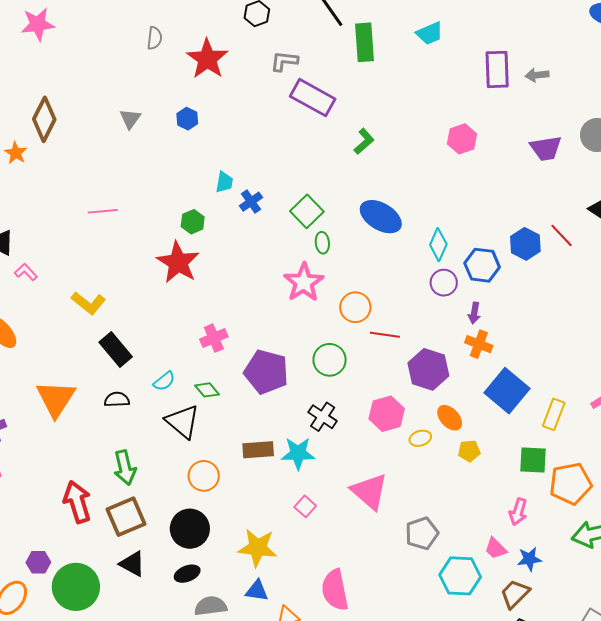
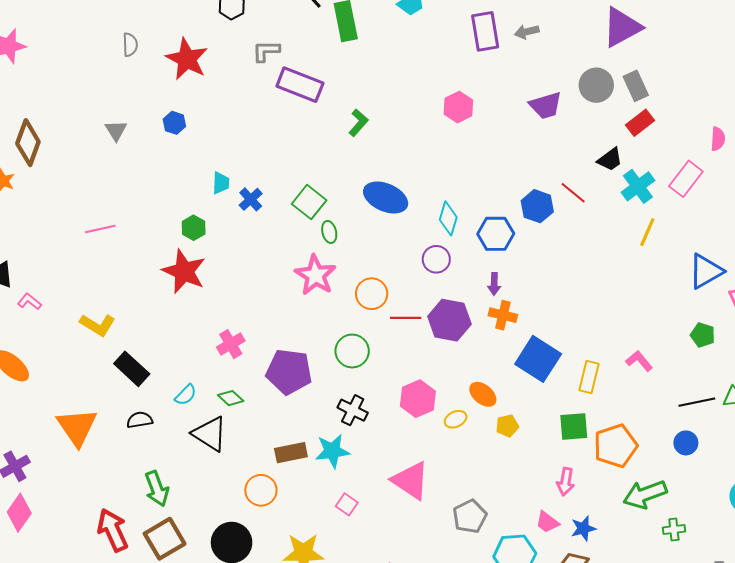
purple circle: (444, 283) -> (436, 259), moved
purple hexagon: (428, 369) -> (449, 320), moved
orange circle: (204, 476) -> (261, 490), moved

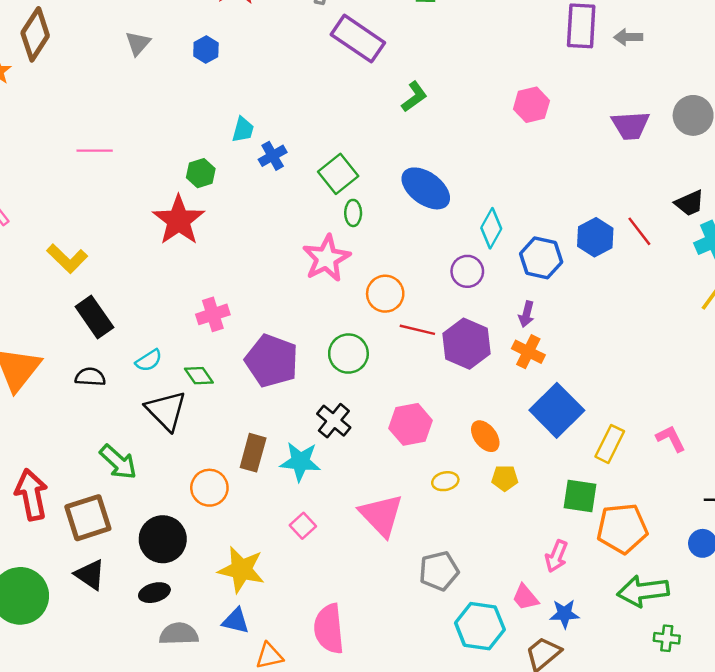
yellow ellipse: (456, 419) -> (445, 481), moved
brown rectangle: (291, 453) -> (253, 453), turned -76
green arrow: (157, 489) -> (118, 462), moved, turned -40

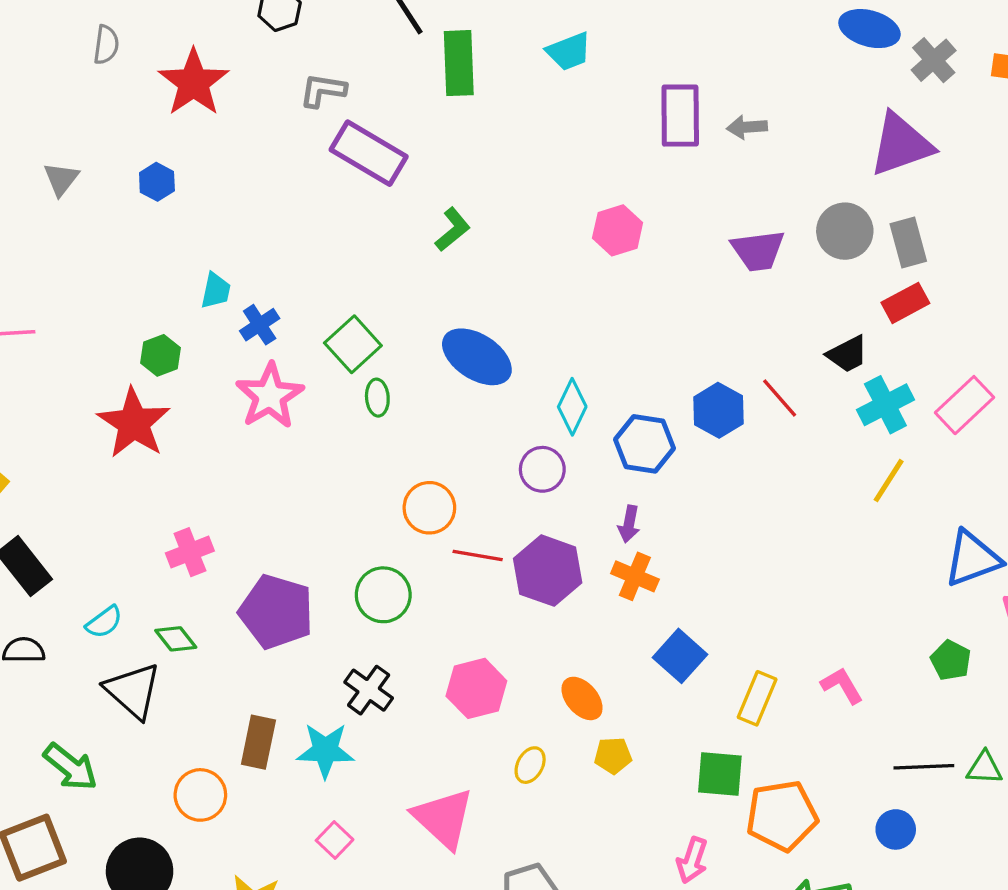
pink star: (326, 258) -> (270, 396), moved
blue square: (557, 410) -> (680, 656), size x0.7
yellow ellipse: (445, 481) -> (530, 765), turned -45

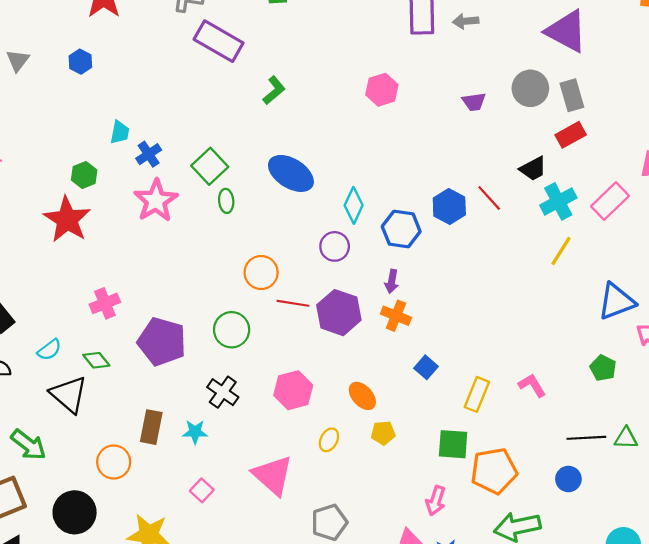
purple triangle: (901, 145) -> (566, 31), turned 48
purple trapezoid: (758, 251) -> (474, 102), size x0.7
blue square: (680, 656) -> (426, 367), size x0.7
cyan star: (325, 750) -> (195, 432), size x0.7

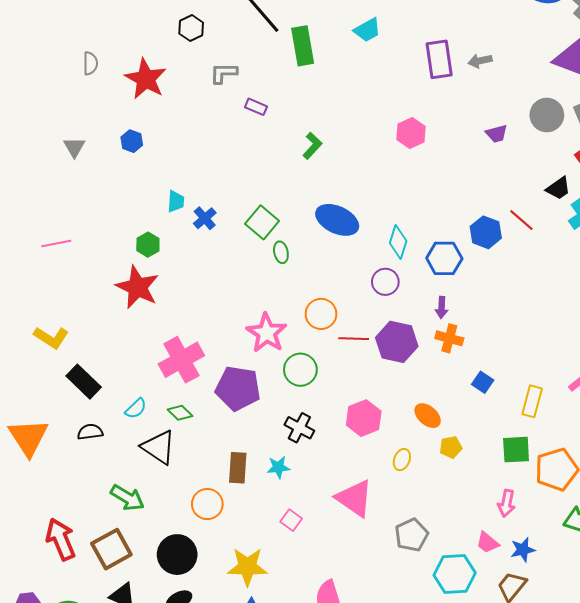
purple rectangle: (219, 41) -> (256, 107), size x0.5
pink star: (156, 201) -> (267, 333), moved
pink cross: (105, 303) -> (181, 360), size x1.6

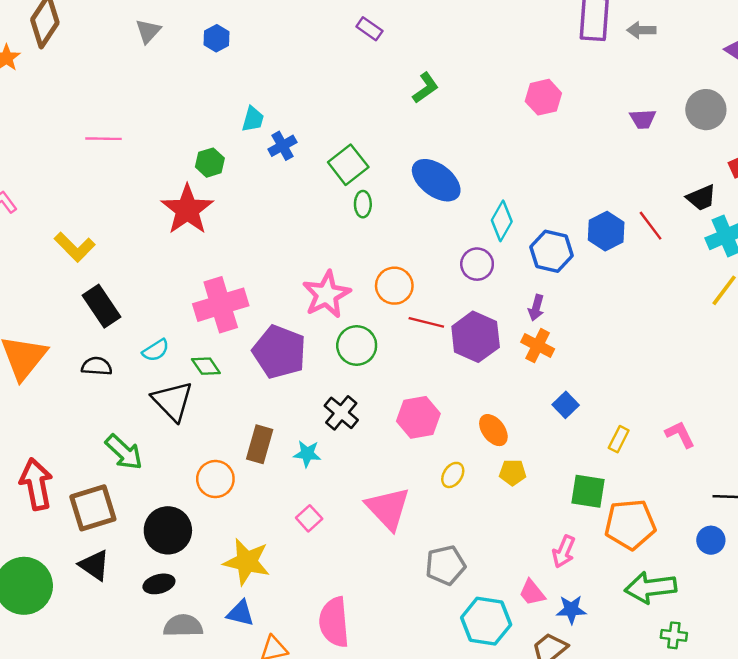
yellow rectangle: (532, 401) -> (619, 439), size x0.7

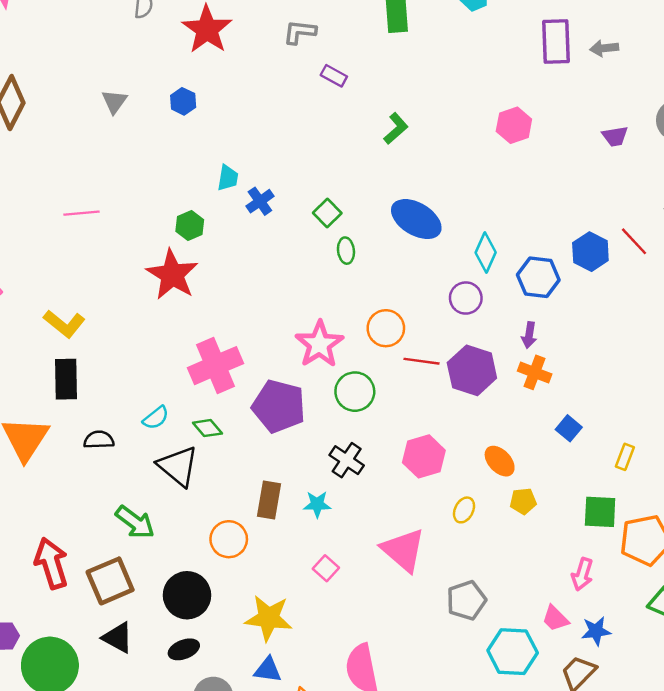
green square: (348, 165) -> (327, 213), size x0.7
black rectangle: (101, 306) -> (66, 379), moved, turned 39

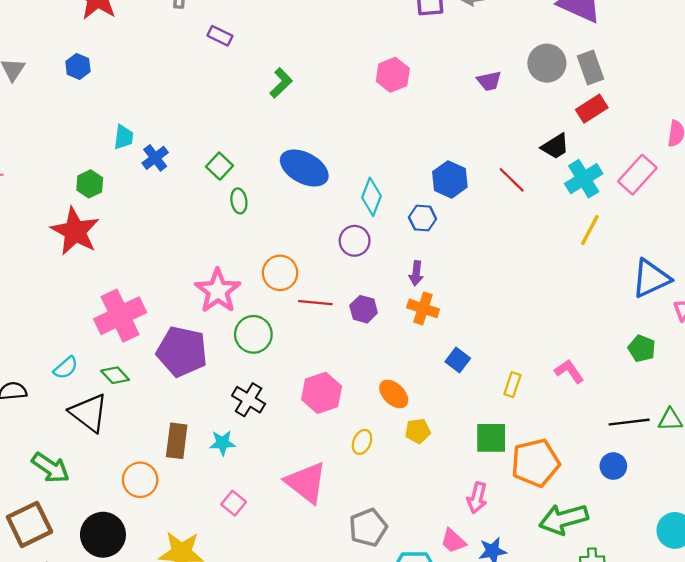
blue hexagon: (590, 252) -> (450, 179), moved
blue hexagon: (538, 277) -> (422, 218), size x0.7
purple hexagon: (472, 370) -> (364, 309), size x0.6

